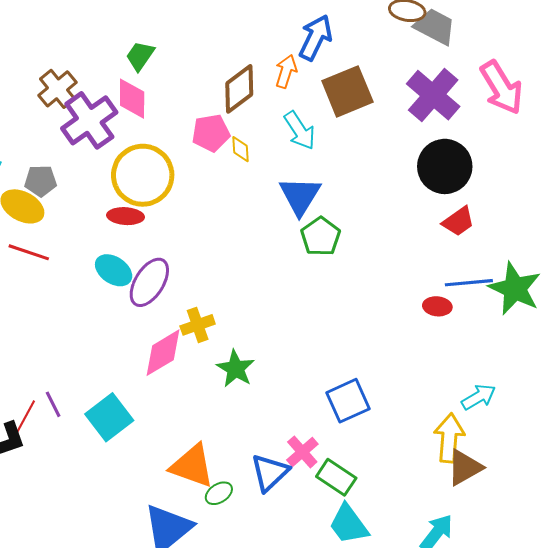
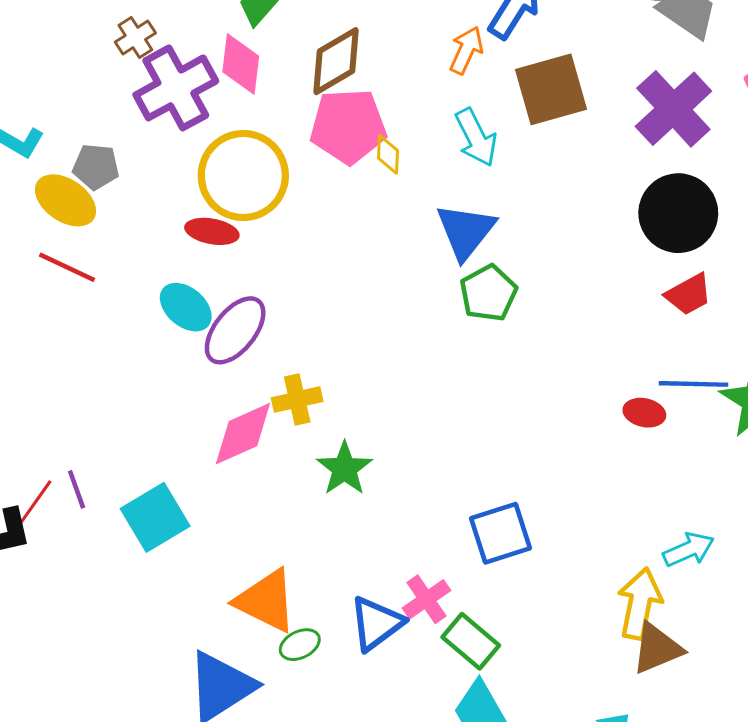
brown cross: (57, 89) -> (135, 37), size x0.7
brown diamond: (239, 89) -> (336, 61), moved
pink pentagon: (211, 133) -> (348, 126), size x1.4

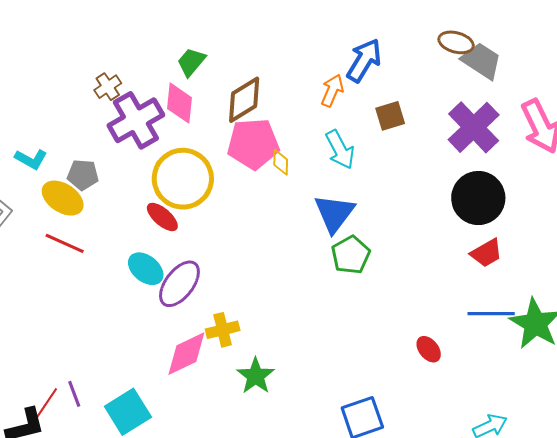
brown square: (551, 89) -> (390, 116), size x0.6
red ellipse: (212, 231) -> (162, 217), turned 32
red ellipse: (644, 413) -> (429, 349), moved, turned 40

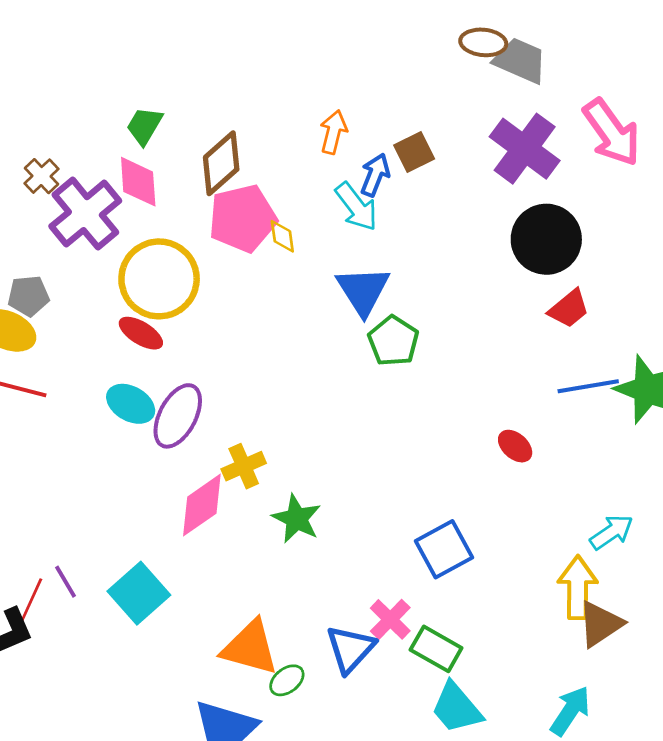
blue arrow: (364, 60) -> (375, 175), moved, size x0.7

